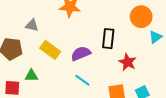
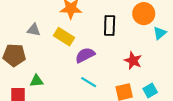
black rectangle: (108, 39) -> (110, 26), moved
yellow rectangle: (50, 50) -> (64, 37), moved

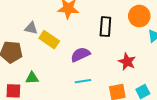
yellow rectangle: (64, 37) -> (49, 40), moved
cyan line: (89, 82) -> (83, 81), turned -42

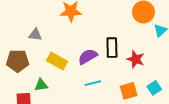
black rectangle: (105, 27) -> (112, 48), moved
yellow rectangle: (49, 40) -> (57, 61), moved

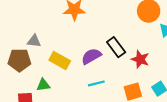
gray triangle: (35, 35) -> (34, 41), moved
black rectangle: (112, 48) -> (116, 47), turned -36

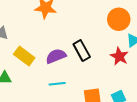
red star: (140, 59) -> (119, 56), moved

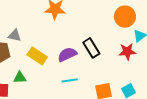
red star: (119, 56) -> (127, 52), turned -30

